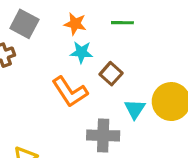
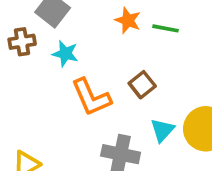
orange star: (75, 24) -> (128, 20), moved
cyan star: (81, 52) -> (65, 54), moved

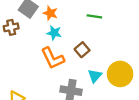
orange star: (128, 20) -> (50, 13), moved
cyan star: (65, 54) -> (54, 33), moved

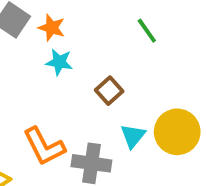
green line: (94, 16) -> (147, 31), moved, turned 48
orange L-shape: (53, 58) -> (44, 146), moved

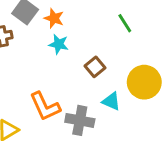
yellow circle: (177, 132) -> (144, 82), moved
cyan triangle: (133, 136) -> (111, 101), turned -48

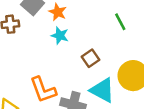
cyan triangle: (111, 101) -> (102, 90), size x1.5

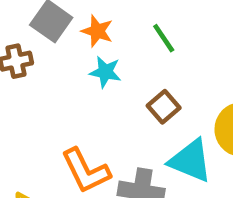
green line: (120, 22) -> (164, 38), moved

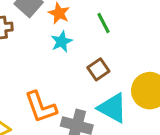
cyan star: (105, 72) -> (61, 42), turned 30

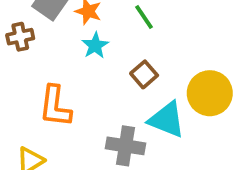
orange L-shape: (41, 107) -> (55, 106), moved, turned 33

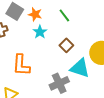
gray cross: (125, 146) -> (59, 83), turned -30

